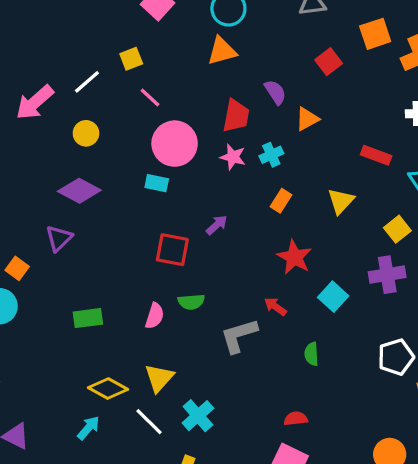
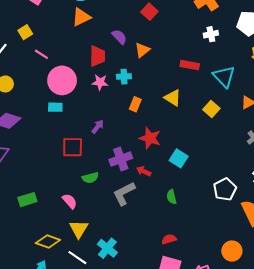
cyan cross: (271, 155) -> (124, 77), turned 32
yellow triangle: (341, 201) -> (173, 98), turned -30
purple cross: (387, 275) -> (121, 159), moved
pink semicircle: (155, 316) -> (70, 201), moved, turned -49

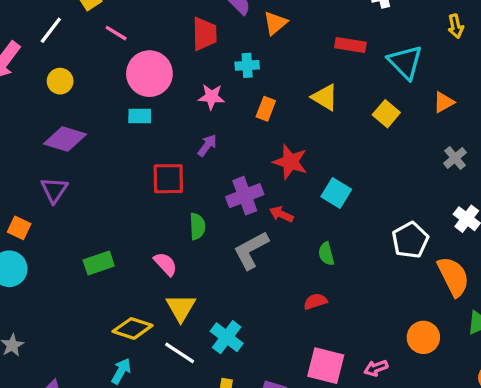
pink star: (100, 82) -> (211, 97), moved
green semicircle: (90, 178) -> (197, 226), turned -77
red semicircle: (169, 239) -> (315, 301), moved

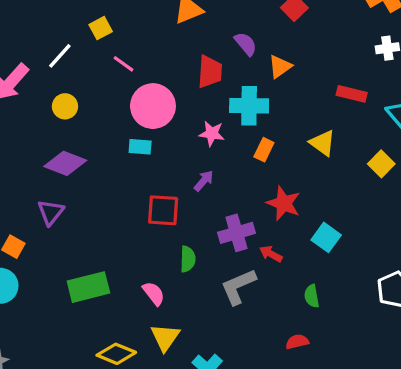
cyan cross: (247, 65) -> (249, 106), size x1.6
green rectangle: (99, 263) -> (88, 287), size x1.4

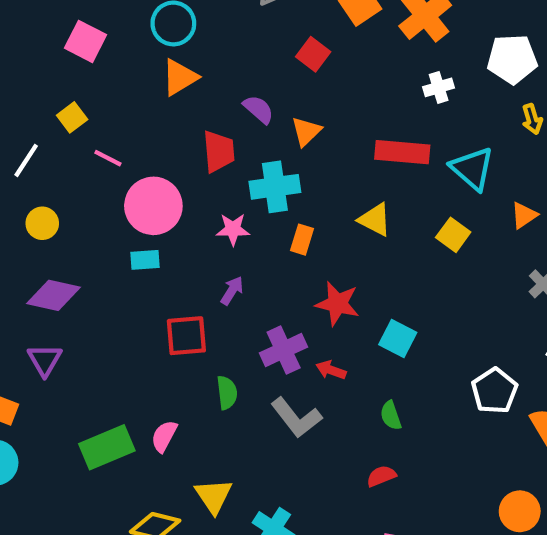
red rectangle: (352, 94) -> (402, 152), size x1.4
gray L-shape: (238, 287) -> (296, 418), turned -96
pink semicircle: (154, 293) -> (164, 436), moved, turned -105

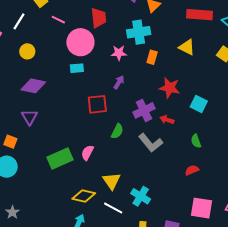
red trapezoid: (219, 151) -> (99, 18), moved
green semicircle: (227, 393) -> (117, 131), turned 35

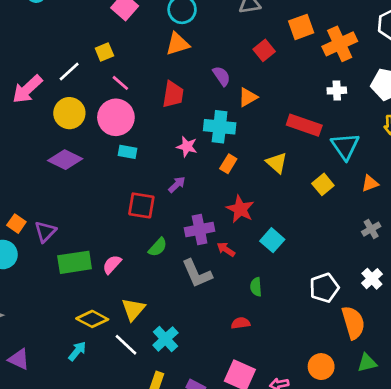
pink circle: (80, 42) -> (116, 117), moved
yellow circle: (27, 51) -> (69, 113), size x1.5
purple triangle: (29, 117) -> (45, 232), moved

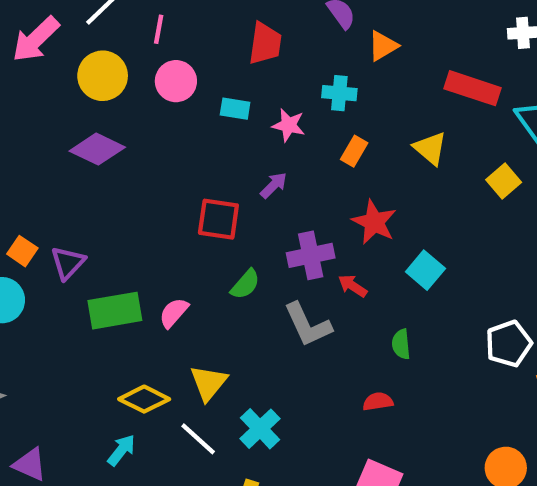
pink line: (120, 83) -> (159, 29), moved, turned 60
pink circle: (116, 117) -> (176, 81), size x0.7
cyan cross: (220, 127) -> (339, 93), size x0.7
cyan rectangle: (128, 152) -> (235, 109), moved

